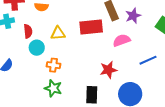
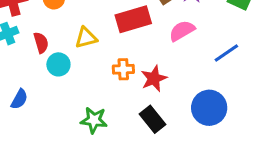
orange cross: (53, 65) -> (123, 69), moved
red star: (108, 70) -> (154, 79), moved
black rectangle: (92, 95) -> (152, 119), turned -30

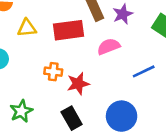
yellow triangle: (86, 38) -> (27, 28), moved
green star: (94, 120) -> (21, 111), turned 30

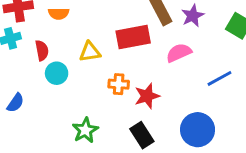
yellow triangle: (27, 28) -> (90, 52), moved

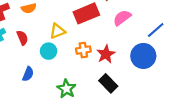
cyan circle: (57, 73) -> (49, 51), moved
blue semicircle: (15, 103) -> (28, 74), moved
blue circle: (198, 130) -> (143, 56), moved

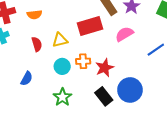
red semicircle: (22, 38) -> (37, 44), moved
cyan circle: (49, 51) -> (62, 66), moved
blue circle: (143, 56) -> (130, 90), moved

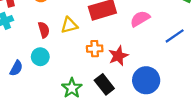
cyan circle: (62, 66) -> (40, 57), moved
blue semicircle: (27, 79) -> (16, 68), moved
black rectangle: (104, 96) -> (104, 84), moved

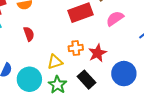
yellow triangle: (69, 25) -> (55, 62), moved
cyan circle: (40, 57) -> (29, 79), moved, size x1.5

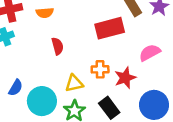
pink semicircle: (115, 18) -> (150, 53), moved
red semicircle: (29, 34) -> (58, 46), moved

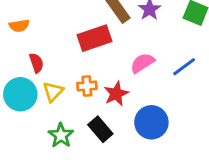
yellow triangle: (74, 83) -> (53, 92), moved, turned -30
cyan circle: (42, 101) -> (20, 94), moved

